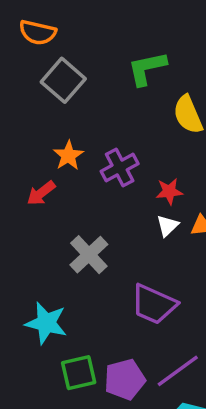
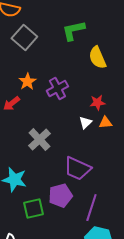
red star: (169, 191) -> (97, 103), moved
purple line: (178, 371) -> (91, 208), turned -36
purple pentagon: (125, 379) -> (60, 196), moved

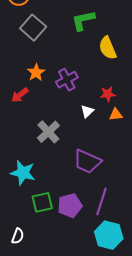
white triangle: (85, 123) -> (87, 111), moved
purple pentagon: (60, 196) -> (70, 205), moved

